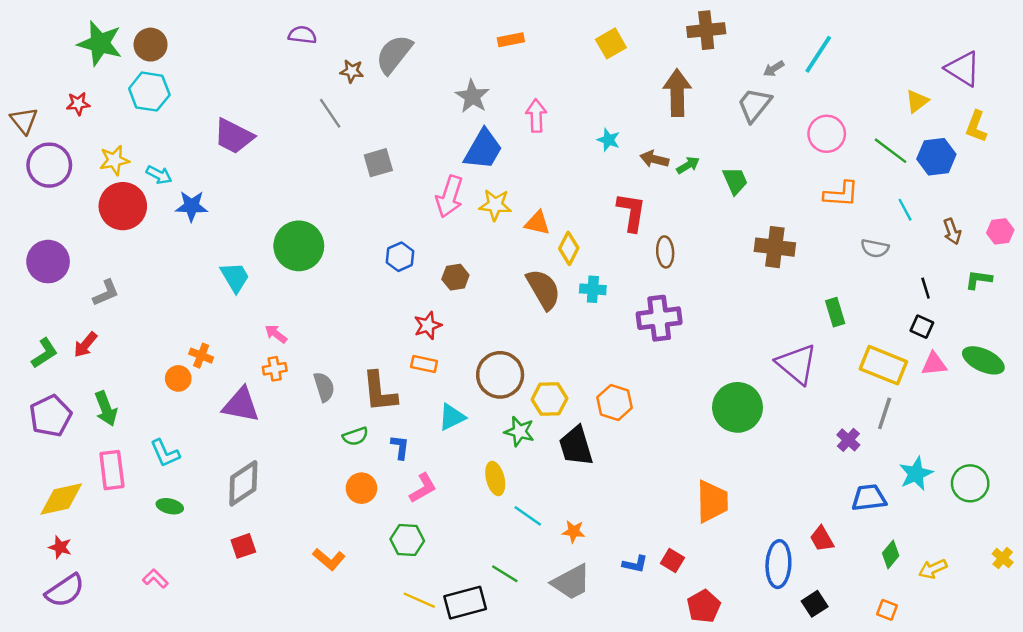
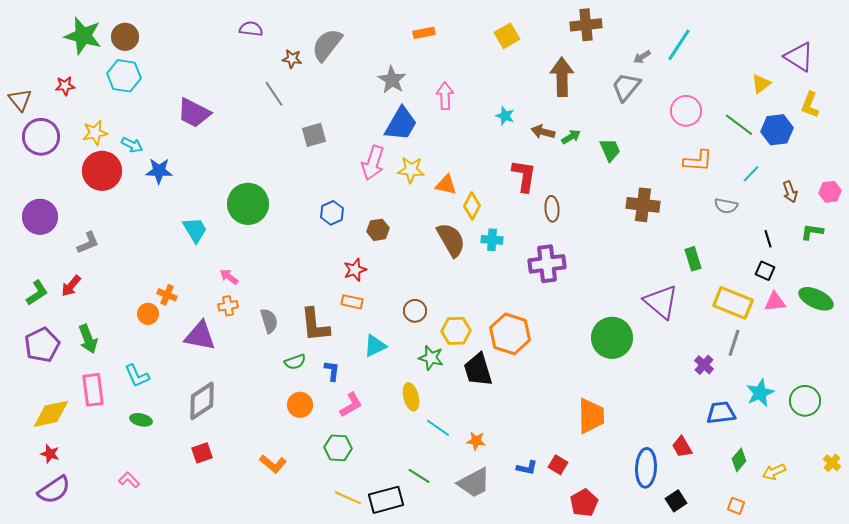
cyan line: (905, 210) -> (751, 174), turned 72
brown circle: (500, 375) -> (415, 311), size x0.6
orange hexagon: (615, 403) -> (510, 334), size x1.4

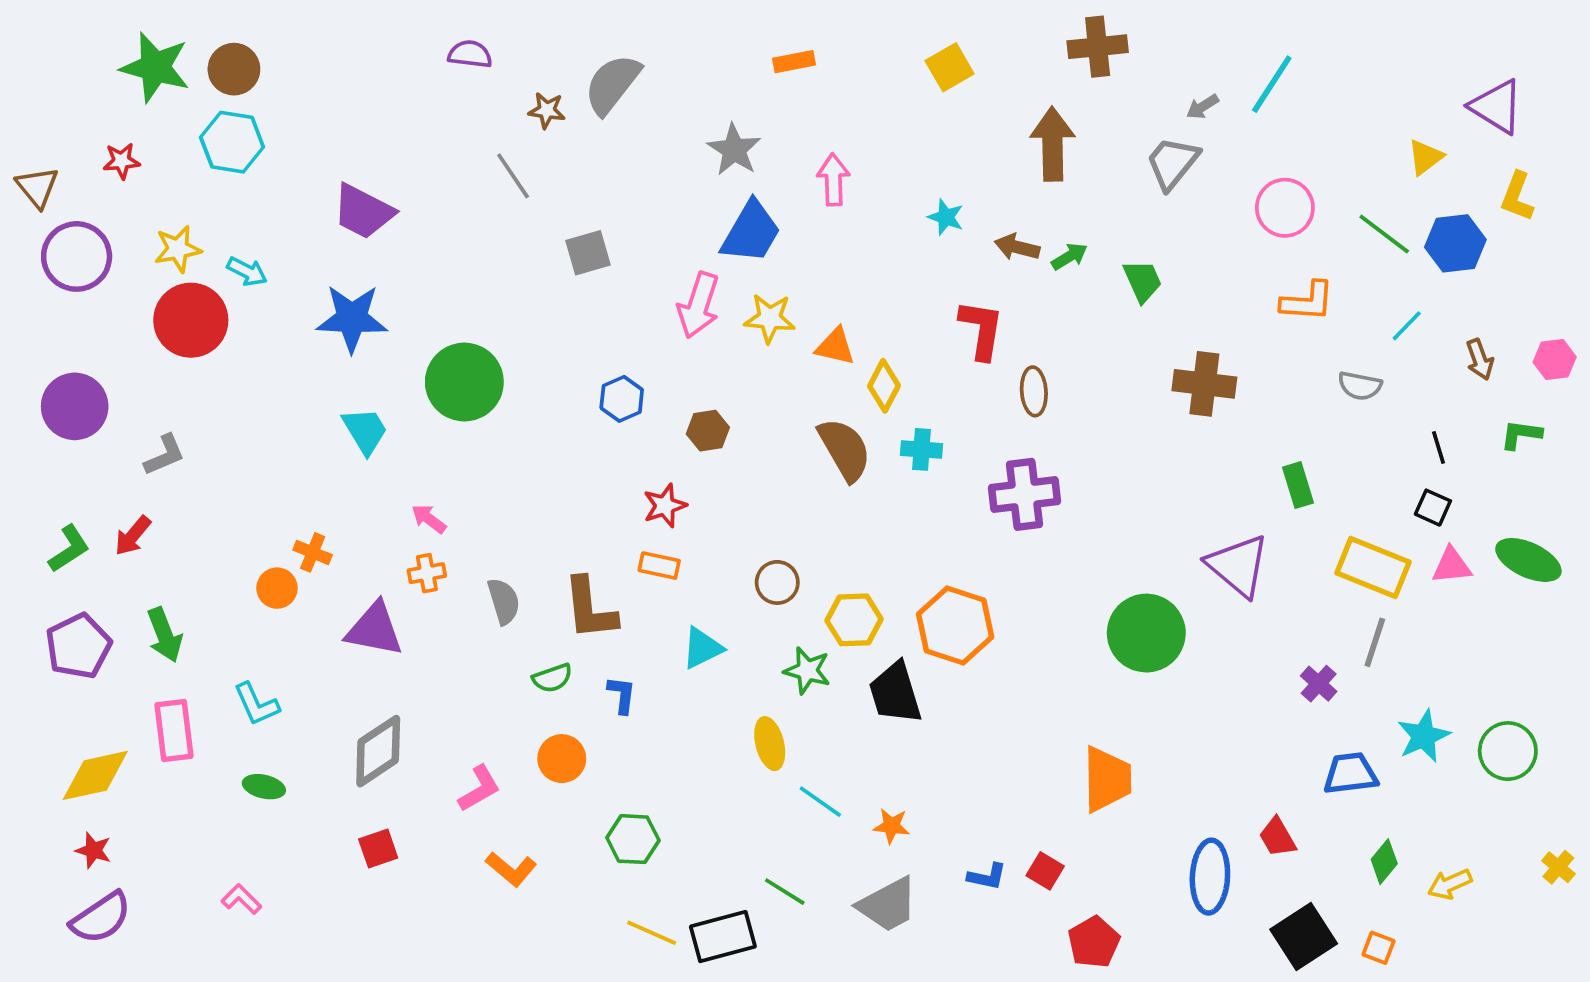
blue star: (159, 171) -> (352, 318), moved, size x1.4
pink L-shape: (351, 405) -> (479, 789), moved
black square: (676, 501) -> (1304, 937), moved, size x1.6

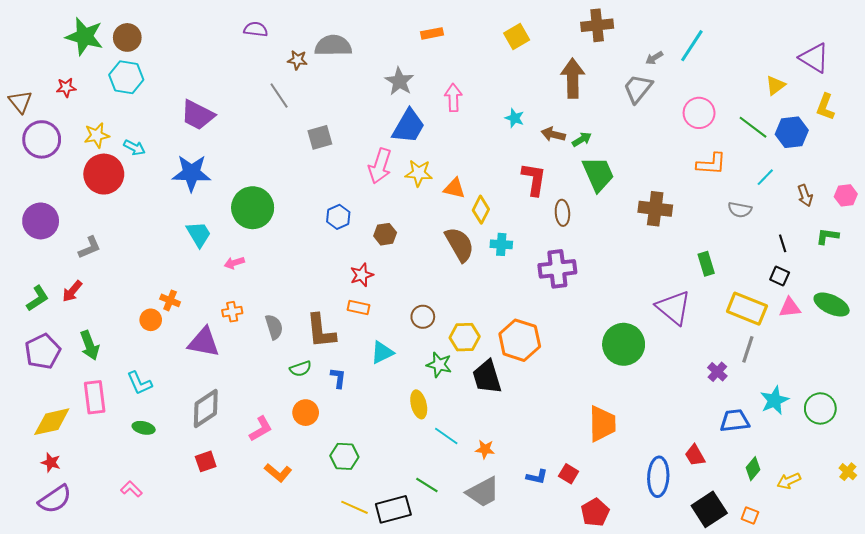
gray semicircle: (612, 84) -> (333, 46), turned 51
green trapezoid: (1143, 281) -> (598, 174), moved, size x1.5
pink arrow: (429, 519) -> (234, 263), moved, turned -54

